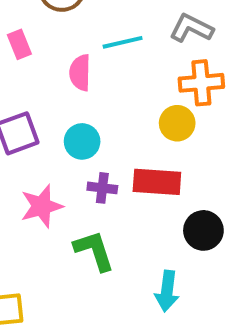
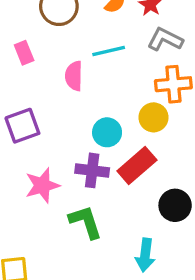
cyan circle: (82, 141) -> (107, 132), moved
red rectangle: (157, 182) -> (137, 165), turned -45
purple cross: (102, 188) -> (92, 170), size x1.4

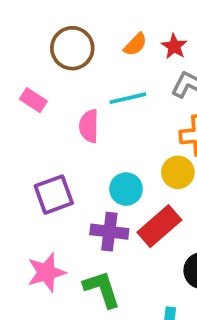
pink rectangle: (24, 53) -> (33, 100), turned -35
purple square: (22, 126) -> (54, 195), moved
pink star: (42, 185) -> (46, 272), moved

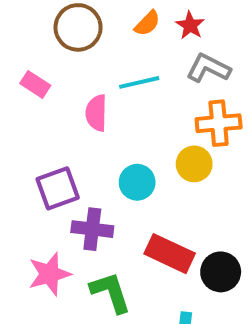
red rectangle: (159, 226) -> (170, 254), moved, turned 66
purple cross: (109, 232) -> (92, 229), moved

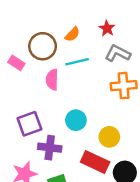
orange semicircle: (147, 23) -> (72, 34), moved
brown circle: (78, 27) -> (43, 46), moved
yellow circle: (194, 164) -> (109, 137), moved

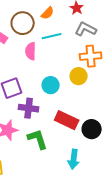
yellow circle: (109, 137) -> (79, 76), moved

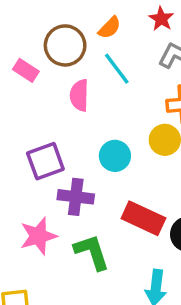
cyan line: (52, 36) -> (117, 69), turned 66

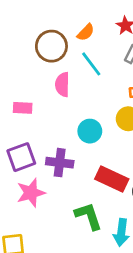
pink rectangle: (26, 70) -> (23, 108), moved, turned -30
purple square: (45, 161) -> (21, 157), moved
green L-shape: (92, 252) -> (88, 216), moved

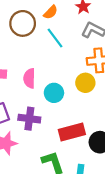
pink semicircle: (62, 84) -> (29, 78), moved
red rectangle: (112, 179) -> (72, 132), turned -40

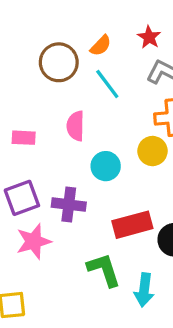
pink semicircle: (29, 78) -> (76, 126), moved

